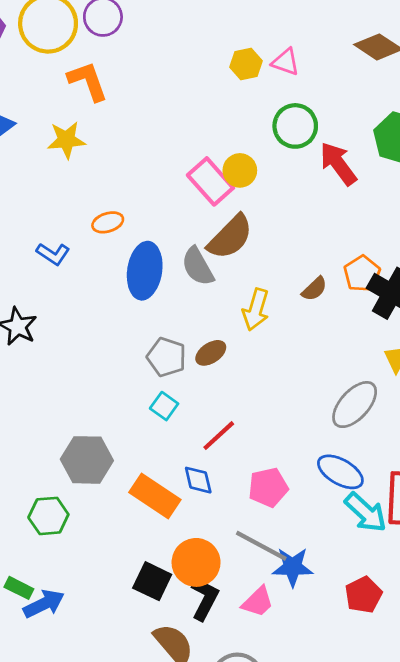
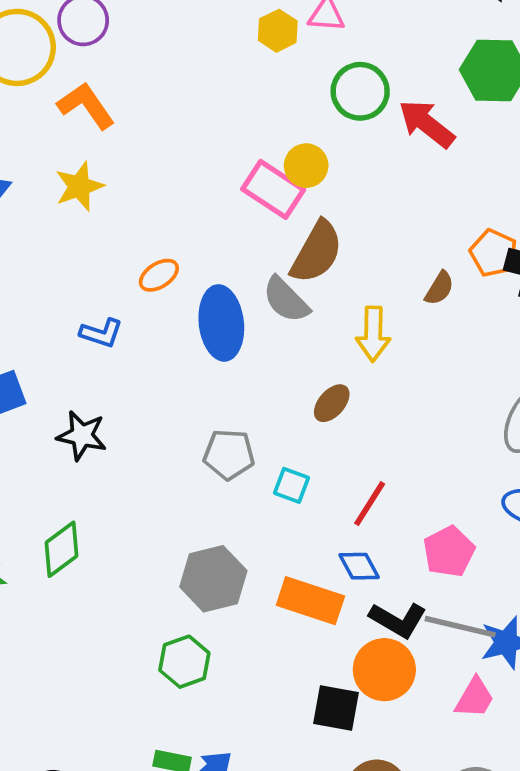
gray pentagon: (167, 357) -> (229, 454), moved
black L-shape: (204, 599) -> (398, 620), moved, turned 108

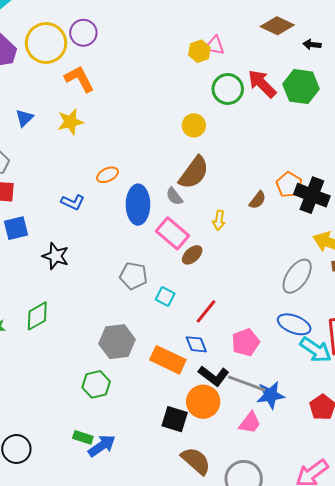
yellow hexagon: (278, 31) -> (199, 51), moved
red arrow: (427, 124) -> (262, 84), moved
pink rectangle: (273, 189) -> (173, 233), moved
gray semicircle: (286, 300) -> (174, 196), size x0.7
yellow arrow: (373, 334) -> (219, 220), size x0.7

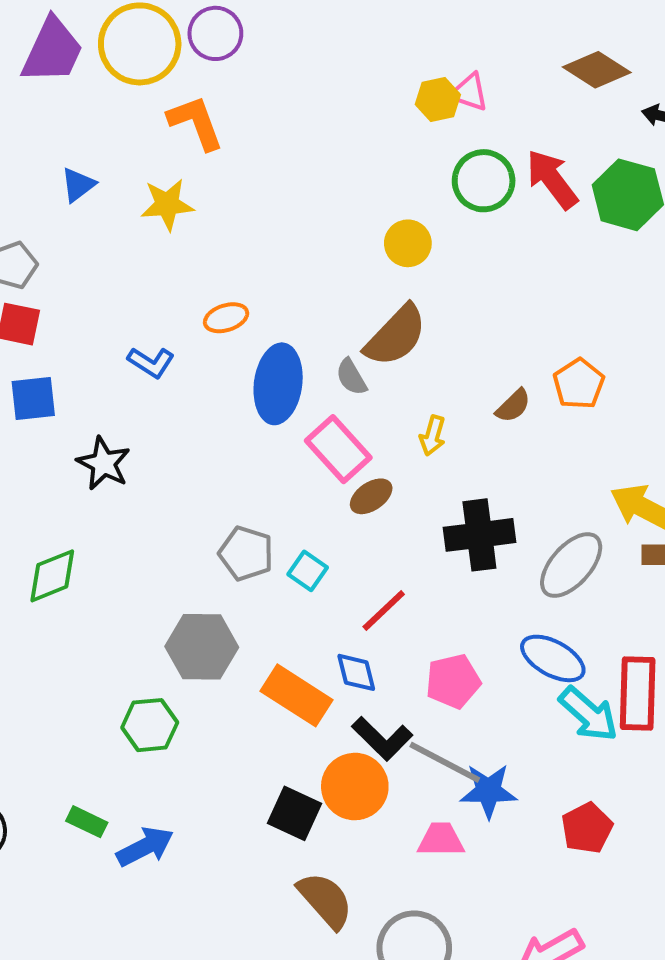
black cross: (312, 195) -> (479, 535), moved, turned -36
gray pentagon: (133, 276) -> (246, 553), moved
pink trapezoid: (250, 423) -> (441, 840), turned -135
green rectangle: (83, 437) -> (87, 822), moved

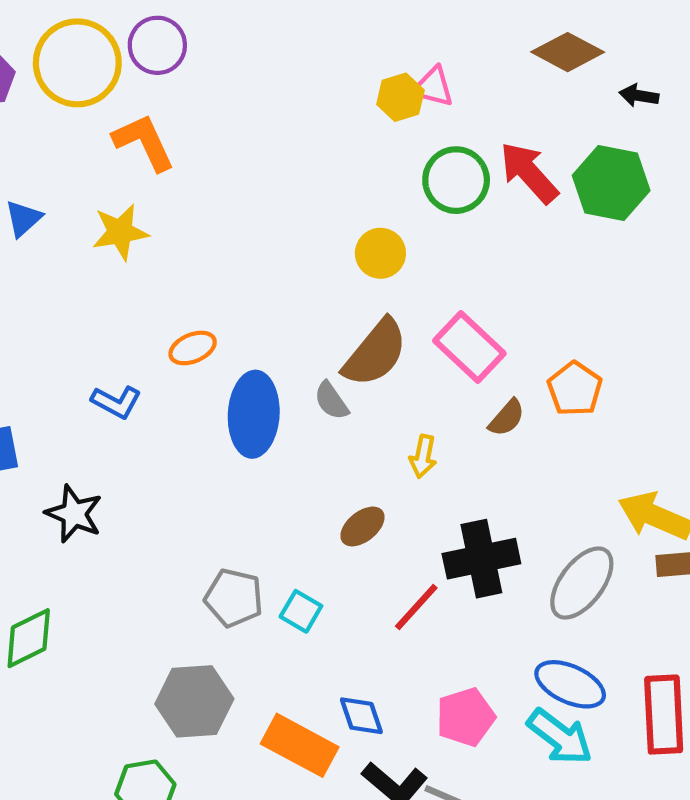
pink rectangle: (338, 449) -> (469, 347), moved
red line: (384, 611) -> (416, 607), moved
cyan arrow: (588, 714) -> (560, 737), moved

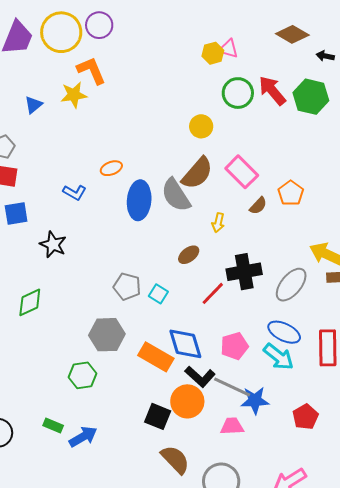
yellow star: (120, 232) -> (74, 95), moved
gray semicircle: (331, 401) -> (176, 195), size x1.8
blue diamond: (361, 716) -> (185, 344), size x1.6

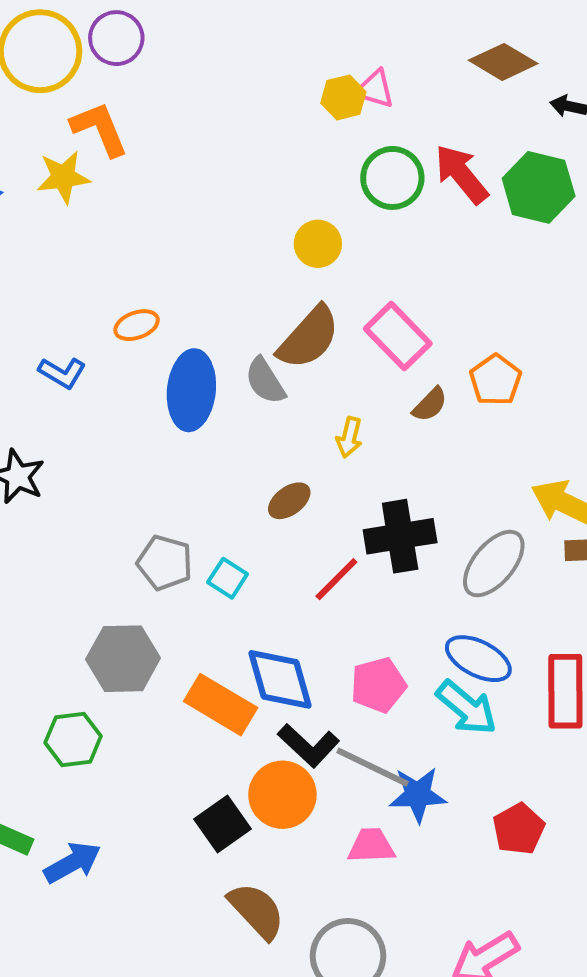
gray semicircle: (176, 195) -> (265, 381), size x0.7
black square: (158, 416) -> (222, 824), turned 32

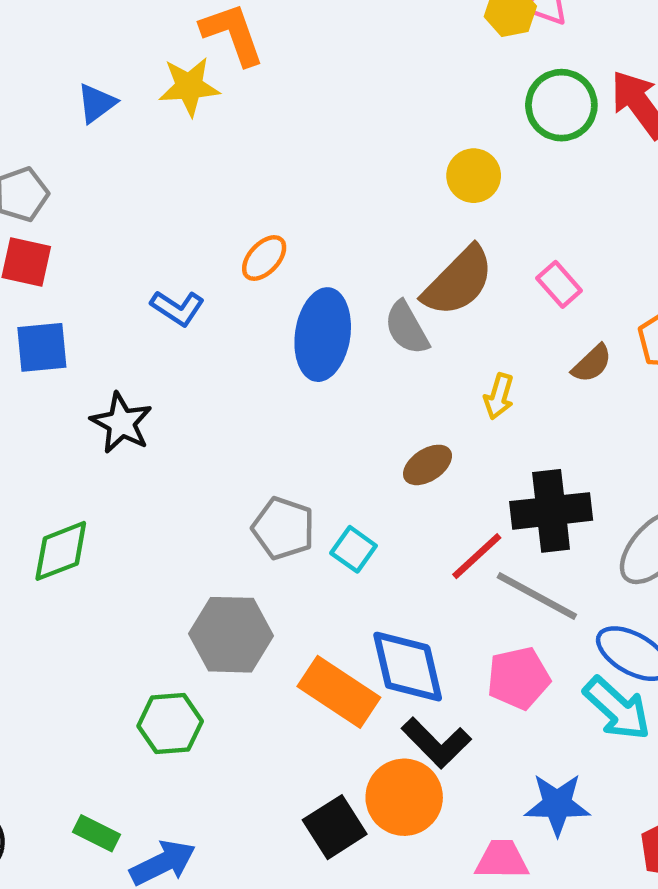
orange ellipse: (137, 325) -> (264, 258), turned -30
pink rectangle: (398, 336) -> (559, 284), size x0.6
gray line: (373, 767) -> (537, 596), moved

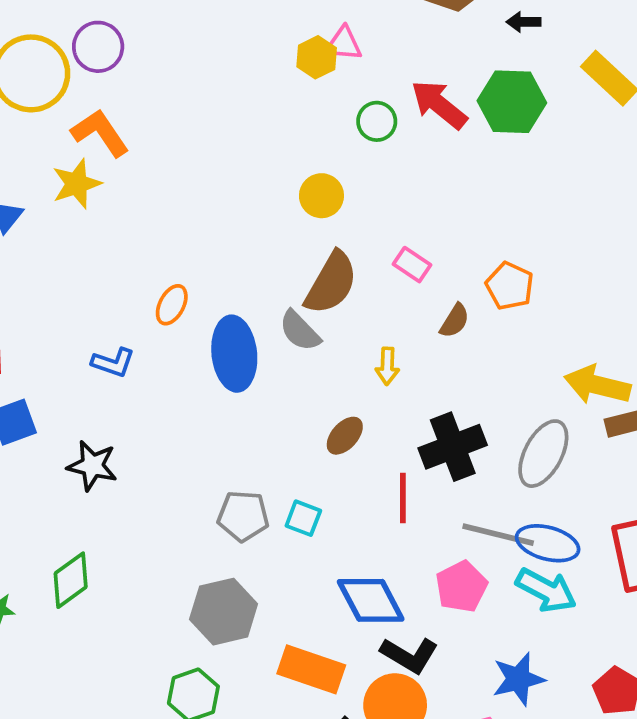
green circle: (561, 105) -> (377, 121), size x0.7
red line: (477, 556) -> (403, 498), turned -33
gray line: (537, 596) -> (498, 535), moved
orange rectangle: (339, 692) -> (311, 669), moved

